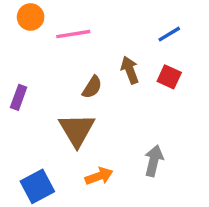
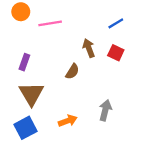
brown semicircle: (92, 87) -> (72, 72), moved
purple rectangle: (19, 97) -> (24, 62), moved
brown triangle: (77, 130) -> (31, 94), moved

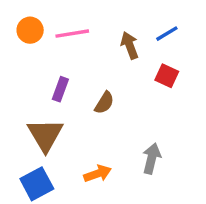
orange circle: (21, 12) -> (30, 30), moved
brown arrow: (89, 48) -> (130, 45), moved
purple rectangle: (24, 62) -> (60, 89), moved

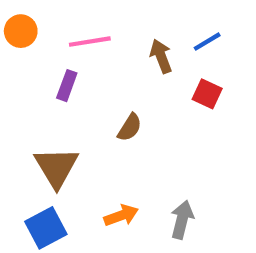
orange circle: (30, 30) -> (21, 31), moved
purple rectangle: (60, 89) -> (67, 86), moved
gray arrow: (152, 158) -> (182, 220), moved

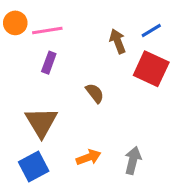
pink line: (90, 42) -> (47, 31), moved
red square: (207, 94) -> (151, 69), size x1.6
brown semicircle: (130, 127) -> (95, 93), turned -70

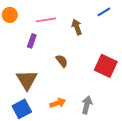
pink line: (47, 31) -> (46, 20), moved
blue line: (151, 31) -> (104, 12), moved
red square: (151, 69) -> (106, 66), moved

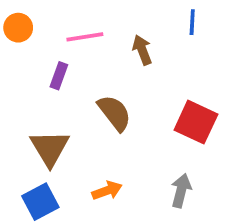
blue line: (104, 12) -> (192, 22), turned -56
brown semicircle: (62, 61) -> (114, 113), size x1.5
gray arrow: (87, 105) -> (181, 191), moved

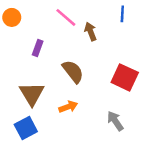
pink line: (85, 37) -> (66, 17), moved, turned 50
orange arrow: (107, 191) -> (68, 107), moved
gray arrow: (181, 191) -> (115, 121), turned -48

